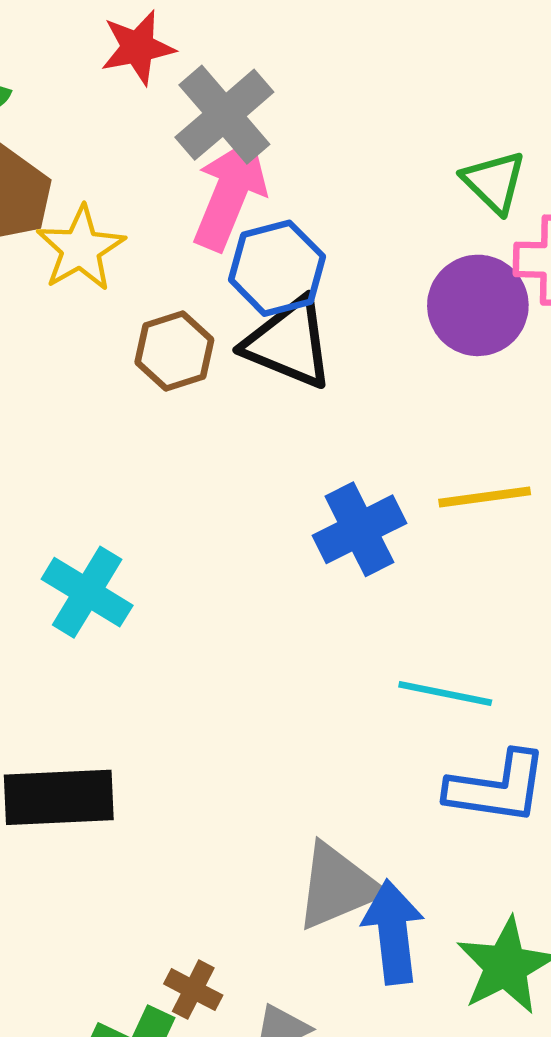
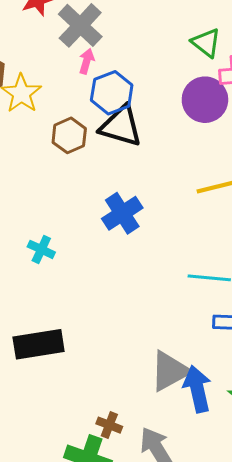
pink arrow: (230, 194) -> (87, 61), size x0.5
blue cross: (359, 529) -> (122, 213), moved
cyan cross: (87, 592) -> (41, 249), size x0.7

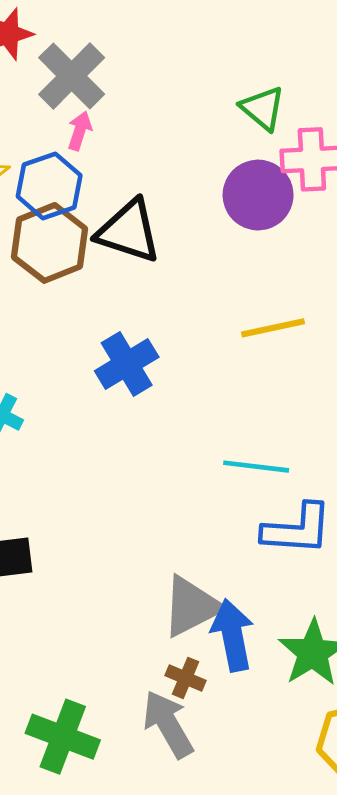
blue hexagon: (112, 93) -> (49, 186), moved
brown hexagon: (69, 135) -> (50, 243), size x1.4
brown cross: (109, 425) -> (185, 678), moved

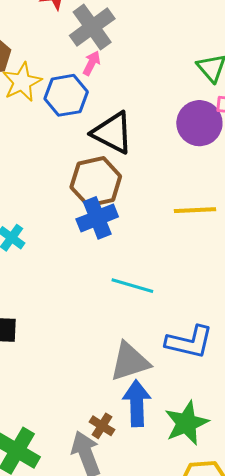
brown hexagon: (50, 243) -> (96, 182), moved
cyan line: (256, 467) -> (132, 286), moved
gray triangle: (191, 606) -> (130, 362), moved

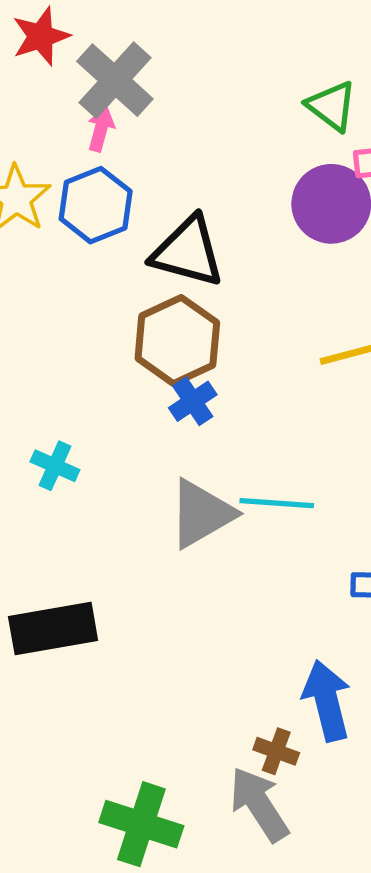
pink arrow: (92, 63) -> (101, 129), moved
blue cross: (97, 218) -> (193, 401), size x0.7
gray triangle: (130, 362) -> (201, 514), moved

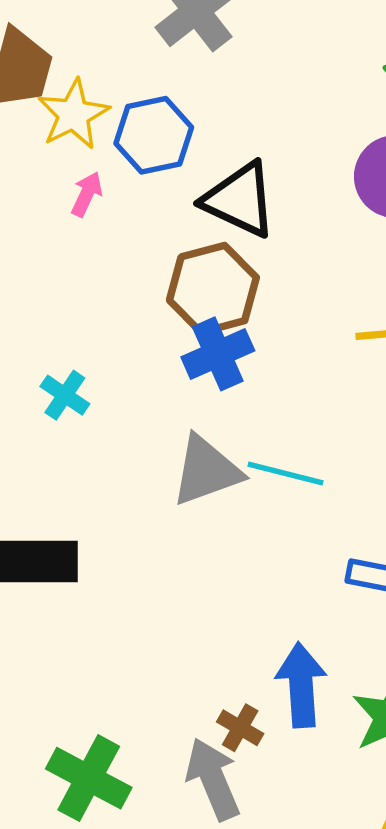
pink arrow: (101, 129) -> (87, 194), moved
blue cross: (193, 401) -> (218, 354), size x1.4

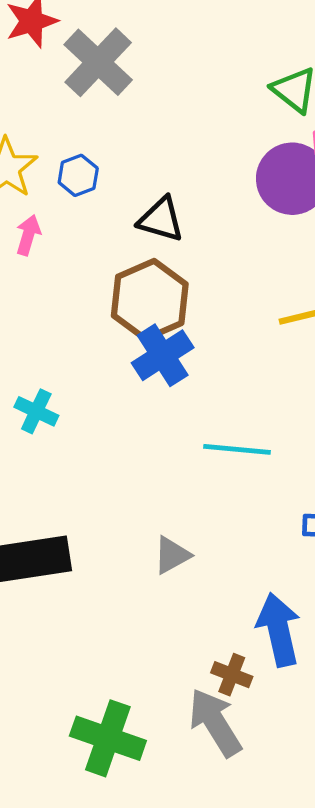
blue hexagon: (154, 135) -> (78, 175), size x0.6
black triangle: (240, 200) -> (161, 219), size x0.7
gray triangle: (206, 471) -> (172, 555), moved, size x0.6

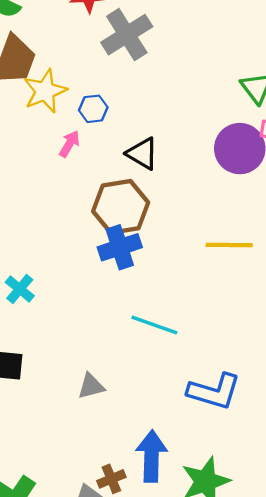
pink arrow: (28, 235) -> (69, 144), moved
cyan cross: (36, 411) -> (20, 289), moved
brown cross: (232, 675) -> (111, 479), turned 32

